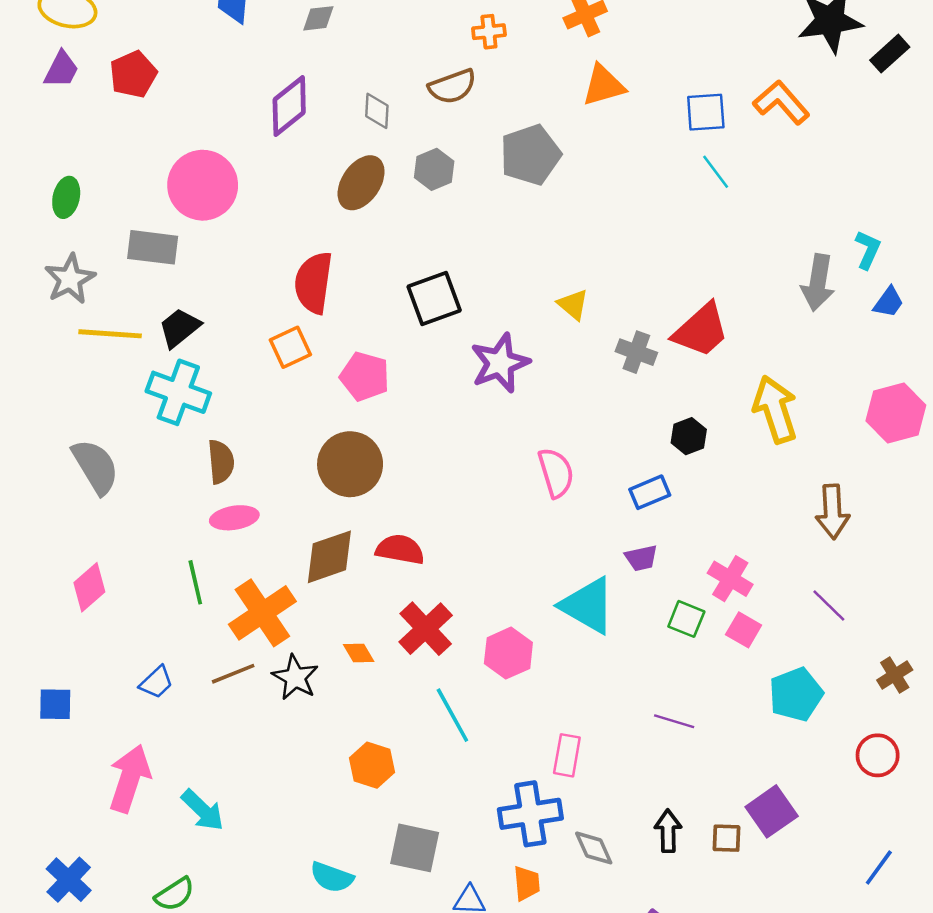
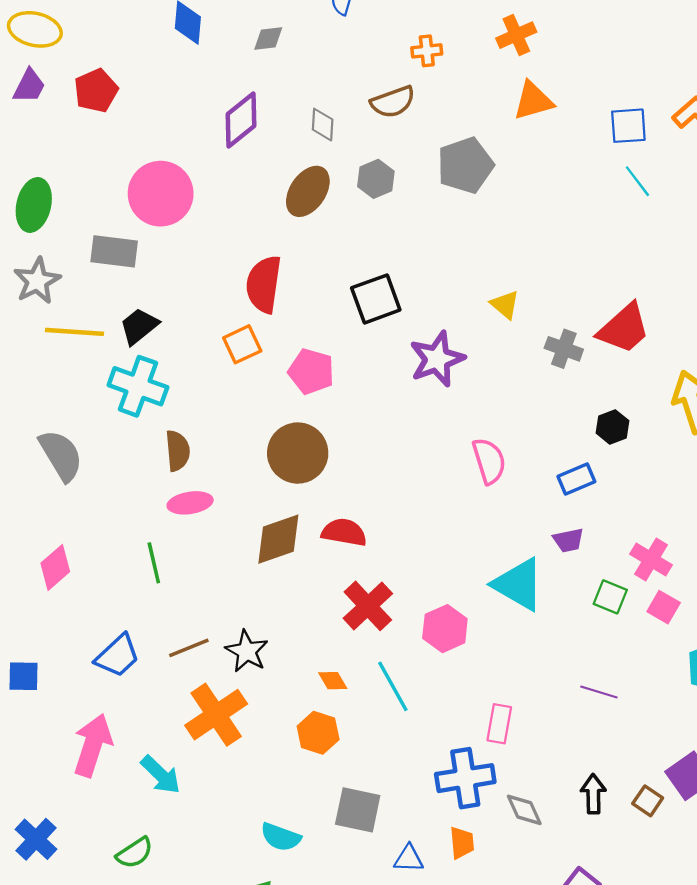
green ellipse: (66, 197) -> (34, 205), size x1.4
orange cross: (262, 613) -> (216, 715), moved
orange diamond: (359, 653) -> (333, 681), moved
blue trapezoid: (156, 682) -> (118, 656), size x1.4
brown square: (727, 838) -> (648, 801), turned 32

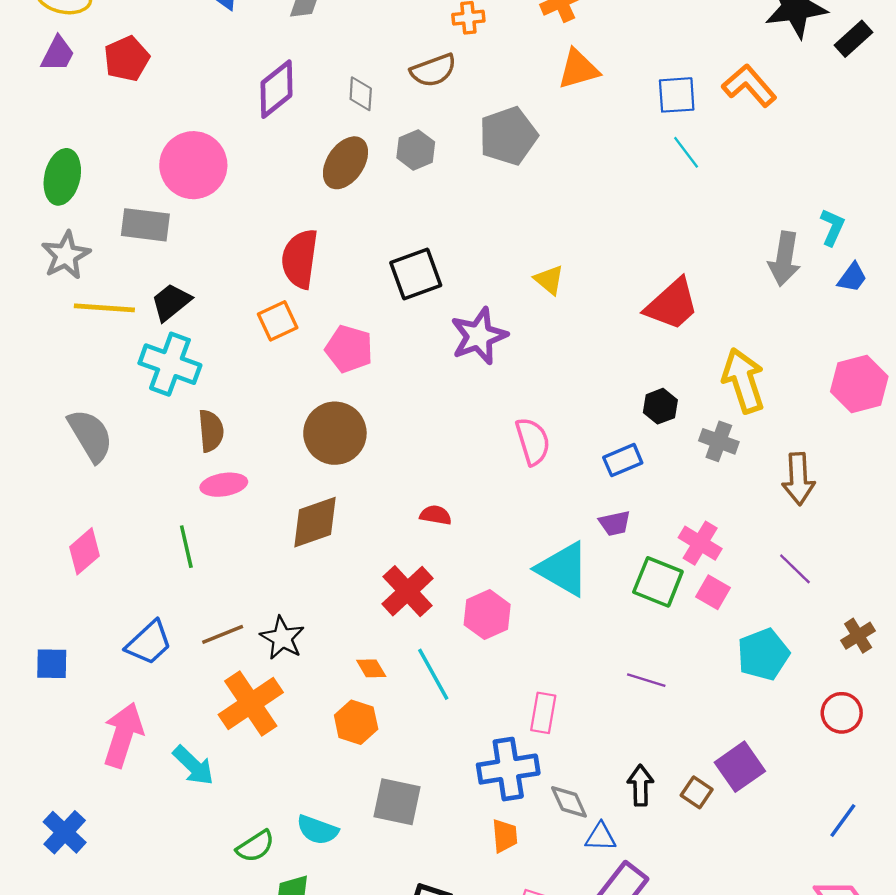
gray cross: (564, 349) -> (719, 441), moved
red semicircle: (344, 532) -> (436, 515), moved, size x0.7
green square: (610, 597) -> (658, 582), size x1.4
green semicircle: (135, 853) -> (255, 846), moved
blue triangle: (409, 859) -> (601, 837), moved

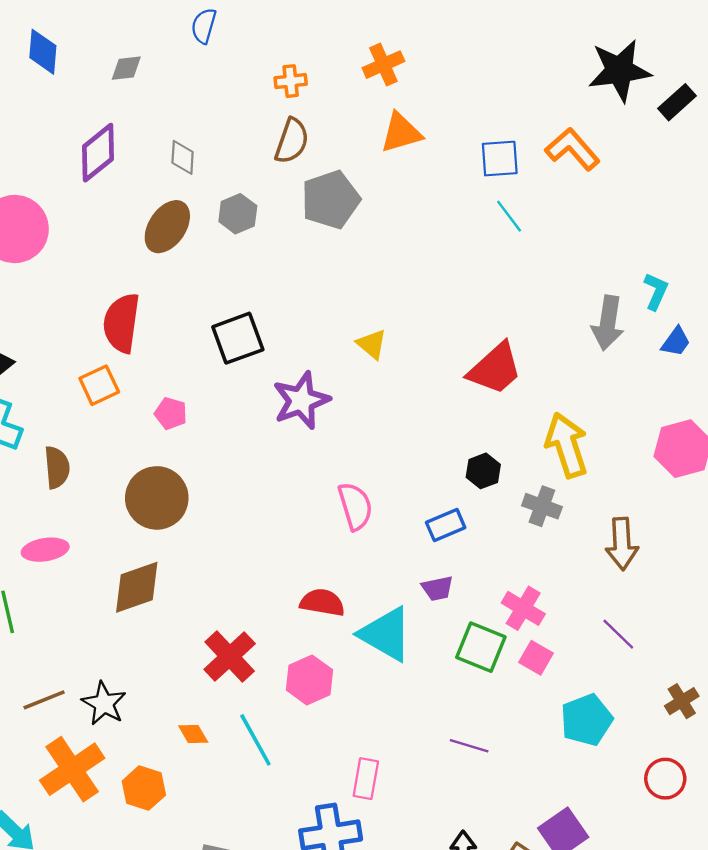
brown semicircle: (433, 70) -> (292, 141), moved, turned -51
pink pentagon: (349, 349) -> (171, 413), size x0.7
brown semicircle: (211, 431) -> (57, 467), moved
red semicircle: (436, 515) -> (322, 602), moved, size x1.4
orange hexagon: (356, 722) -> (144, 788), moved

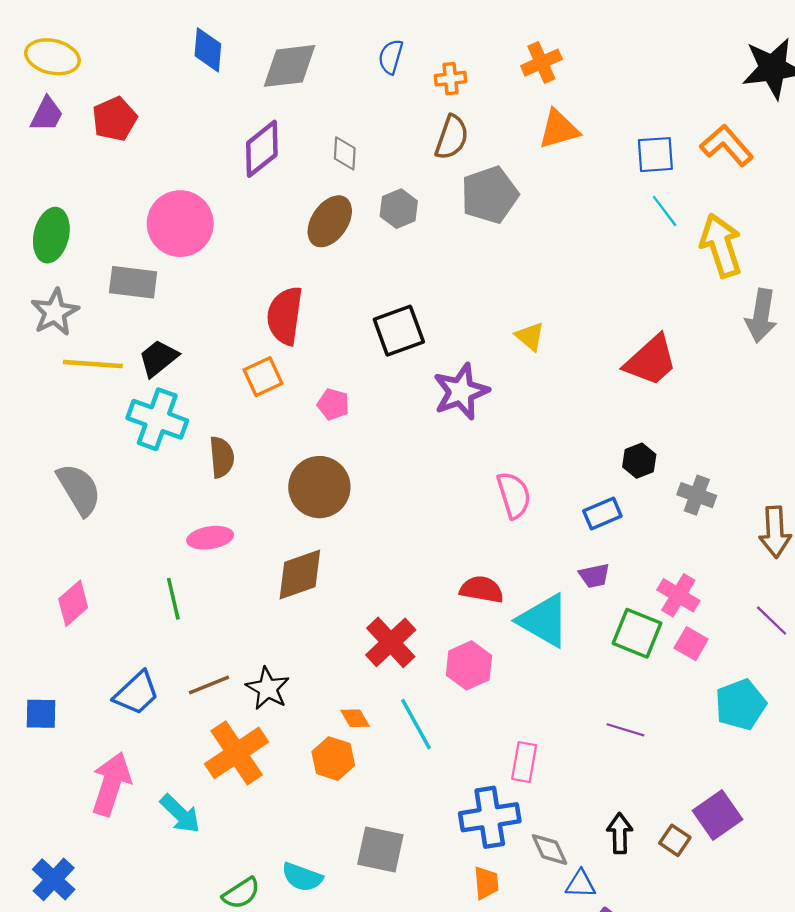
blue semicircle: (204, 26) -> (391, 57), moved
gray diamond: (126, 68) -> (289, 66), size x1.8
yellow arrow: (567, 445) -> (721, 245), moved
orange hexagon: (144, 788) -> (333, 759), moved

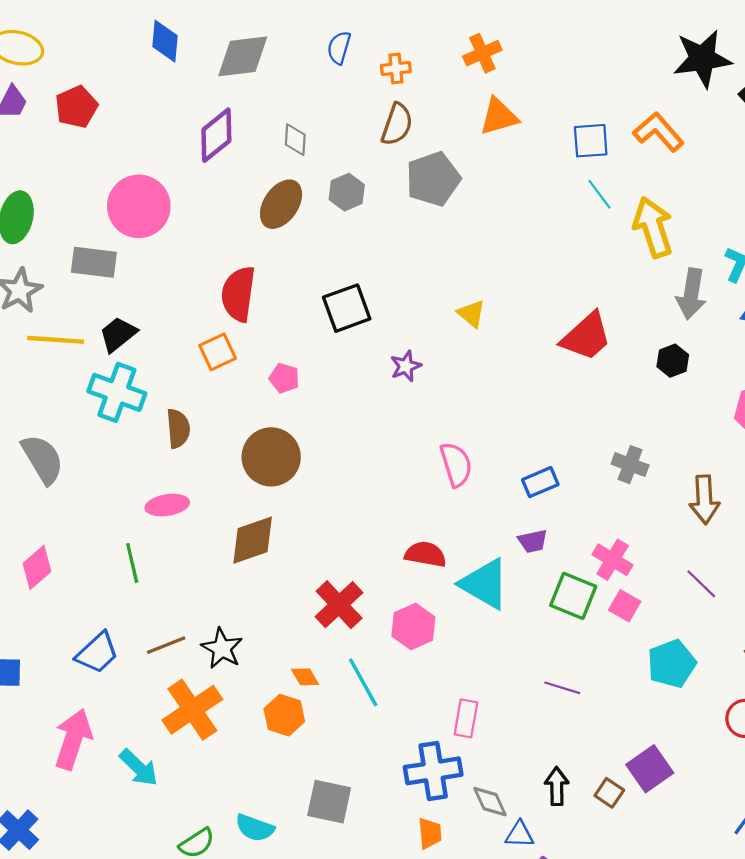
purple star: (461, 392) -> (406, 366), size x0.6
black hexagon: (639, 461) -> (673, 361), moved

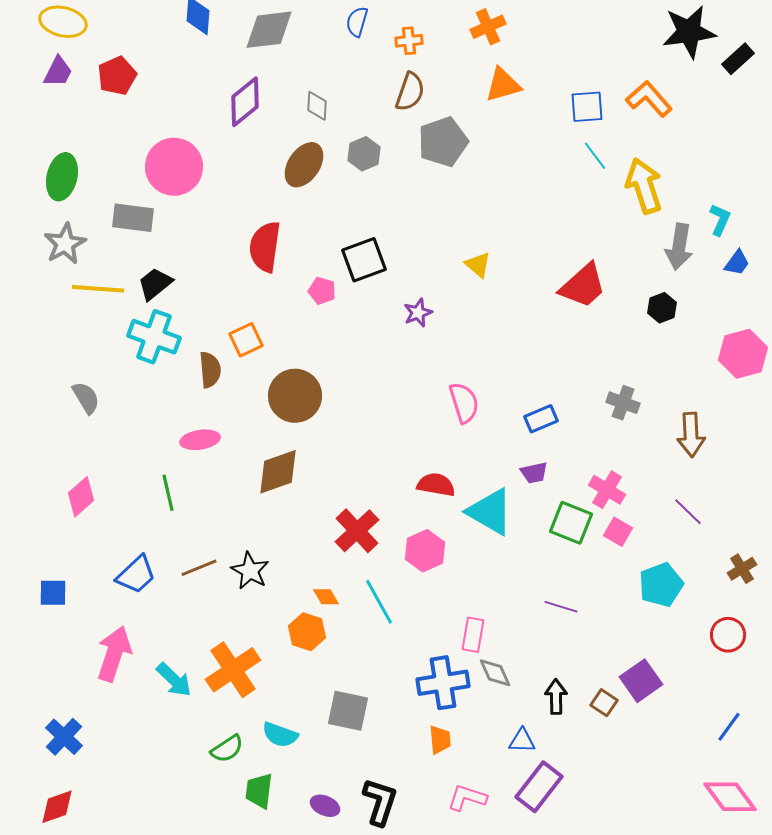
orange square: (218, 352) -> (246, 340), moved
pink pentagon: (284, 378) -> (322, 291), moved
gray semicircle: (42, 459) -> (86, 398), size x0.7
orange cross: (192, 710) -> (233, 670), moved
gray diamond: (490, 802) -> (495, 673), moved

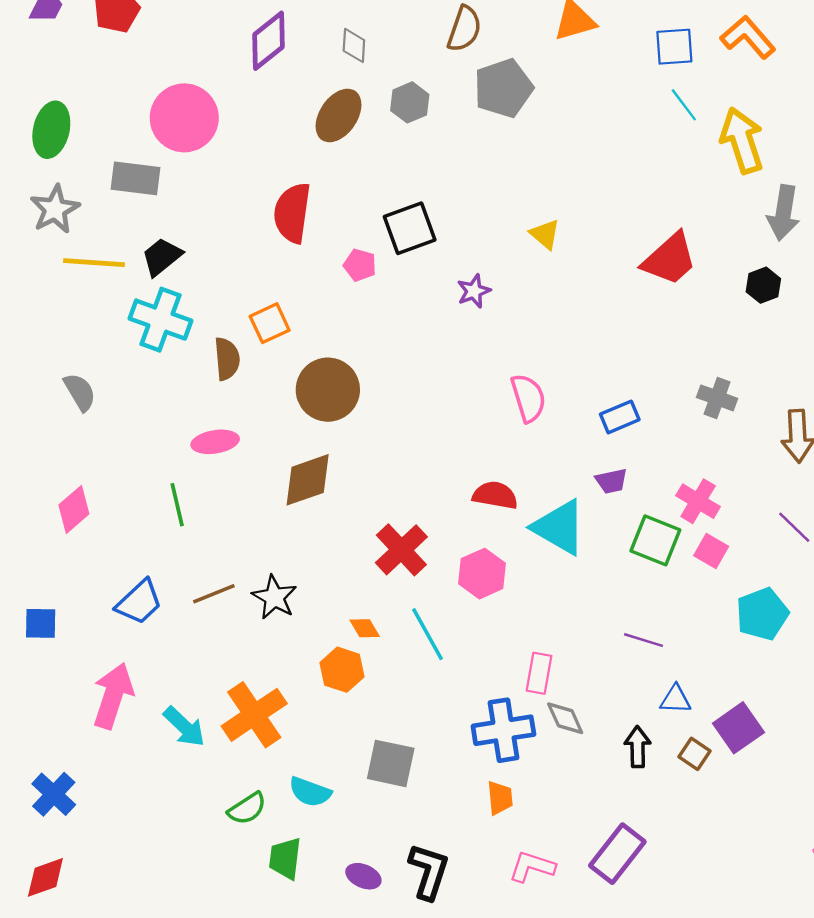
blue triangle: (522, 741) -> (676, 699), moved

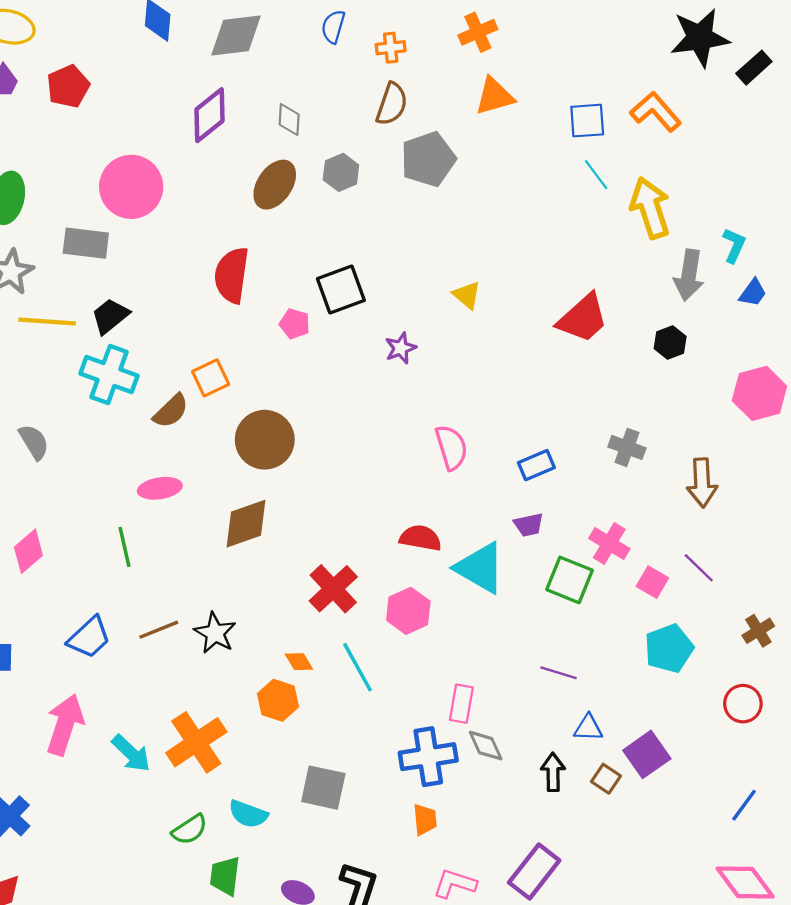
brown semicircle: (227, 359) -> (171, 411), turned 51
pink square: (711, 551) -> (652, 582), moved

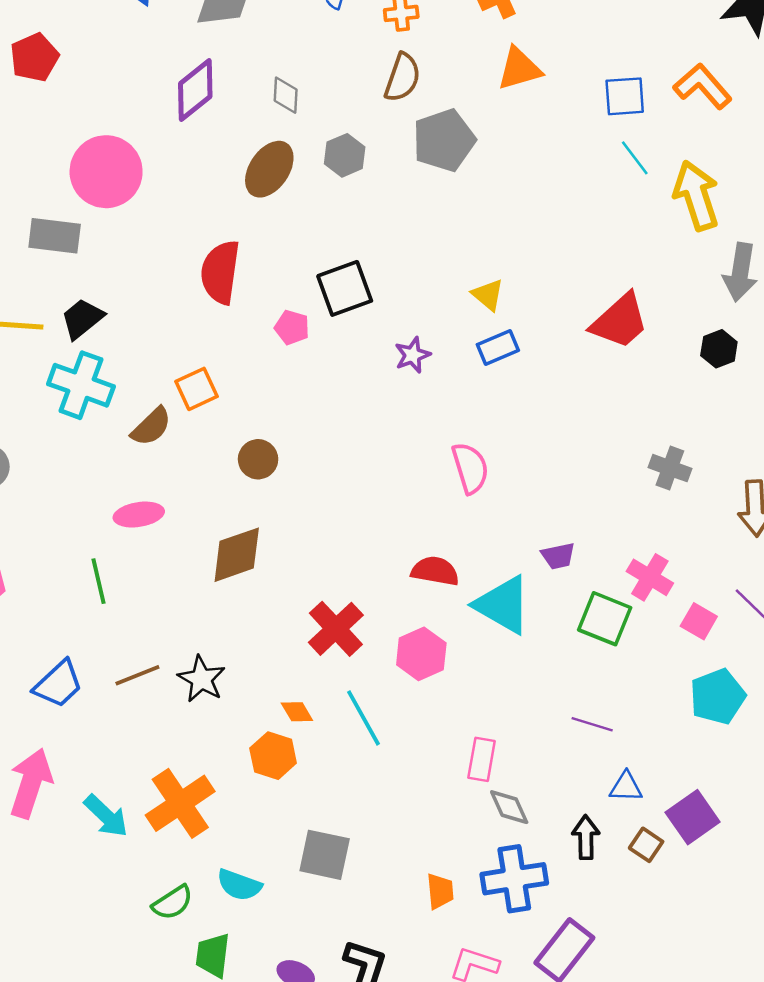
brown circle: (265, 440) -> (258, 459), size x0.6
blue rectangle: (536, 465) -> (498, 347), moved
blue cross: (428, 757) -> (514, 879), moved

